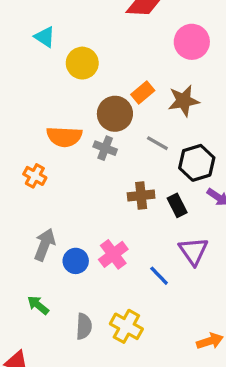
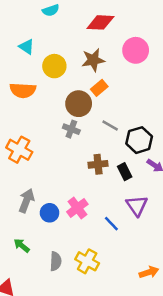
brown star: (184, 101) -> (93, 60), moved
orange semicircle: (64, 137) -> (23, 90), moved
orange cross: (35, 176) -> (19, 150), size x1.5

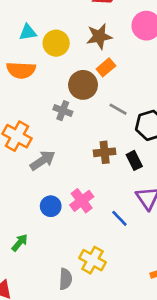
cyan triangle: (26, 47) -> (28, 32), moved, turned -42
gray cross: (71, 129) -> (63, 111), moved
gray arrow: (26, 201) -> (43, 160), moved, turned 35
green arrow: (22, 246) -> (20, 243), turned 91
gray semicircle: (56, 261) -> (66, 279), moved

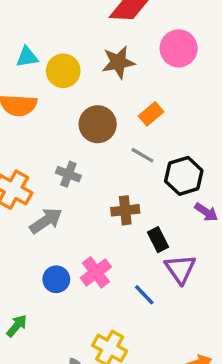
orange rectangle: (106, 67) -> (151, 114), moved
gray cross: (63, 111) -> (68, 174), moved
black rectangle: (134, 160) -> (158, 240), moved

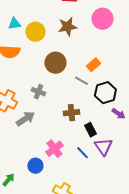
orange rectangle: (151, 114) -> (93, 65), moved
blue circle: (56, 279) -> (35, 166), moved
blue line: (144, 295) -> (82, 153), moved

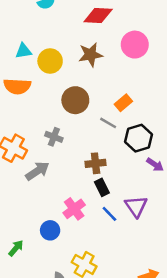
black rectangle: (90, 130) -> (102, 187), moved

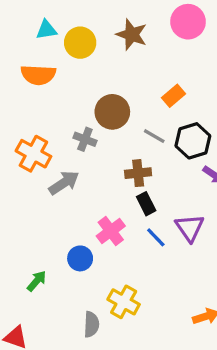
brown star: (91, 55) -> (132, 35), turned 30
brown circle: (75, 100) -> (112, 112), moved
gray line: (108, 123) -> (154, 136), moved

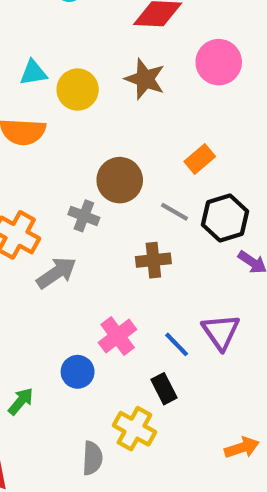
black rectangle: (146, 204) -> (164, 389), moved

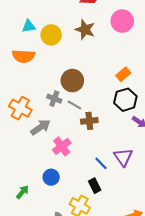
orange rectangle: (200, 159) -> (123, 74), moved
gray line: (174, 212) -> (74, 105), moved
pink cross: (118, 336) -> (62, 146), moved

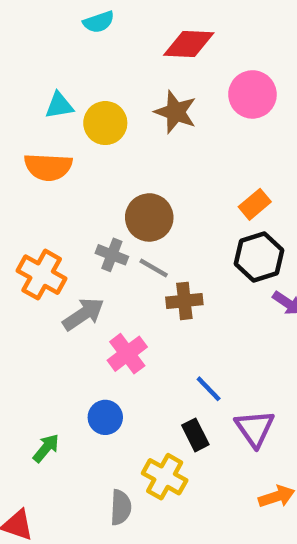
purple triangle: (123, 157) -> (255, 428), moved

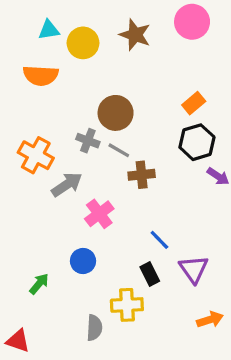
yellow cross: (165, 477) -> (127, 305), turned -32

